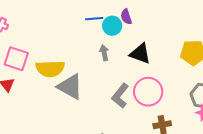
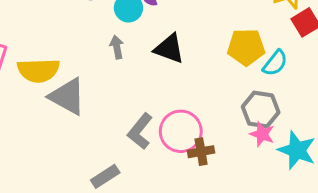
pink circle: (148, 92) -> (181, 131), moved
gray L-shape: (120, 96) -> (140, 131), moved

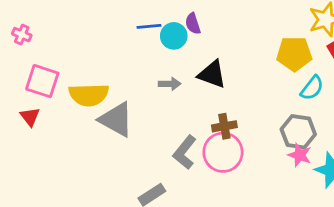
gray arrow: (117, 47) -> (170, 84), moved, turned 100
yellow pentagon: (246, 47) -> (294, 54), moved
brown cross: (201, 152) -> (224, 126), moved

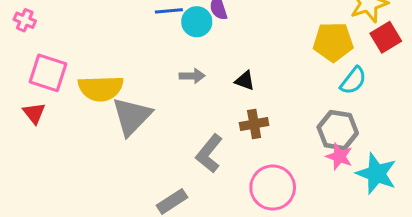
black triangle: (212, 74) -> (245, 81), moved, size x0.6
gray triangle: (116, 119) -> (132, 116), turned 45
pink circle: (223, 152) -> (273, 188), moved

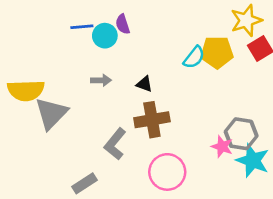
cyan semicircle: (353, 81) -> (194, 57), moved
brown cross: (254, 124) -> (152, 120), size x1.5
gray hexagon: (338, 130) -> (241, 134), moved

